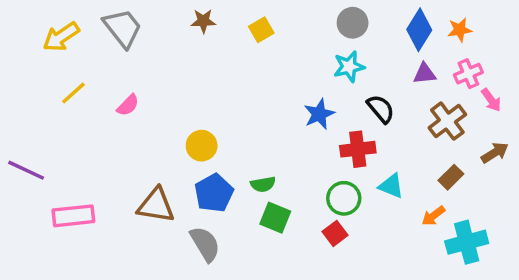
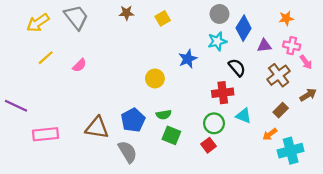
blue diamond: (419, 30) -> (244, 28), moved
pink cross: (468, 74) -> (292, 46), turned 35
blue star: (319, 114) -> (188, 59), moved
yellow circle: (202, 146) -> (155, 78), moved

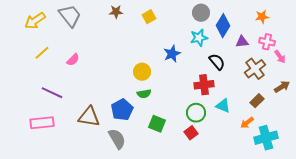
purple line: (16, 106) -> (52, 93), moved
green semicircle: (164, 115) -> (144, 94), moved

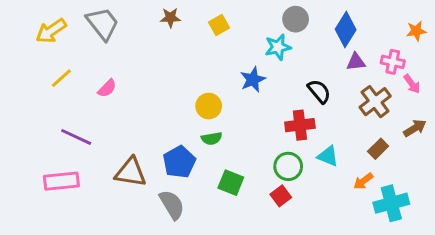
orange star: (262, 17) -> (416, 31), moved
blue diamond: (223, 26) -> (346, 29), moved
cyan star: (199, 38) -> (278, 47), moved

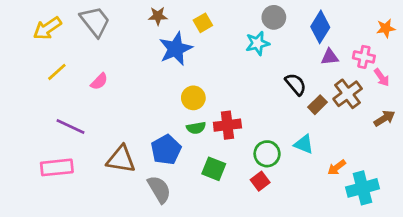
blue star: (253, 80) -> (176, 49), moved, size x1.4
red cross: (300, 125) -> (227, 125), moved
brown rectangle: (378, 149) -> (317, 105), moved

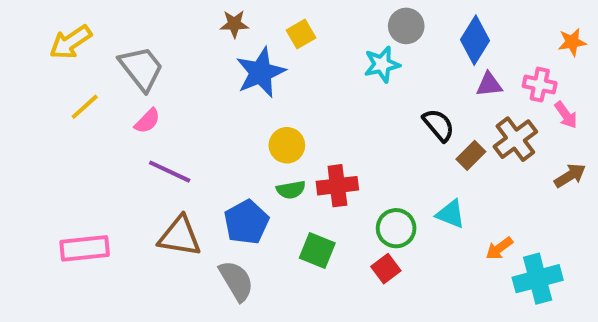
gray trapezoid: (95, 21) -> (141, 68), moved
purple line: (70, 127) -> (170, 172), moved

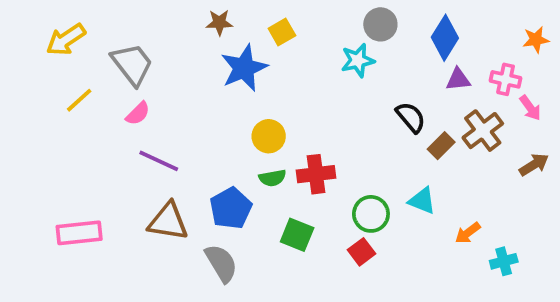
cyan cross: (538, 279) -> (504, 261), size x0.6

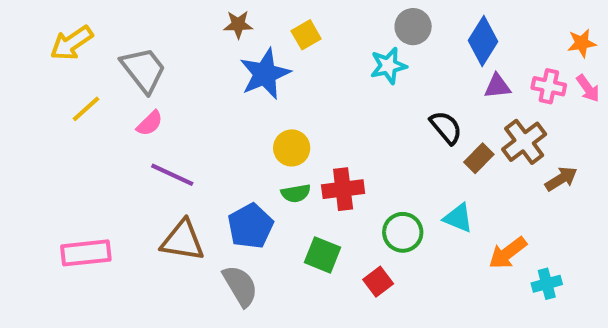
pink arrow: (530, 108) -> (588, 88), moved
brown arrow: (534, 165) -> (561, 179), moved
orange arrow: (468, 233) -> (508, 253), size x1.4
red square: (361, 252) -> (378, 282), moved

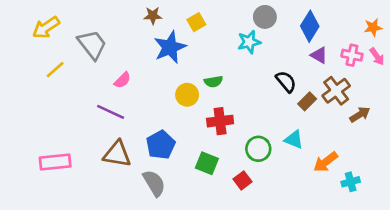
purple triangle: (497, 86) -> (319, 55), turned 36
pink semicircle: (150, 123) -> (122, 80), moved
green semicircle: (296, 193) -> (213, 82), moved

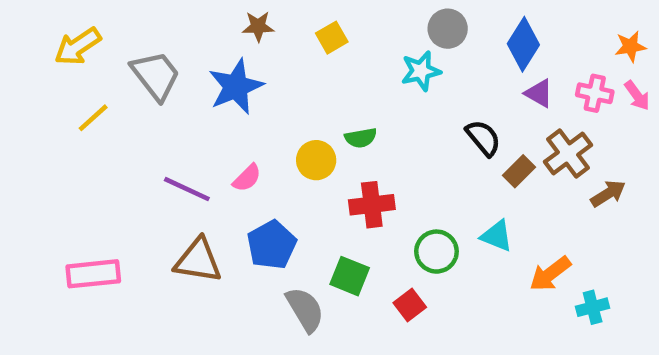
blue star: (170, 47) -> (236, 87), moved
pink semicircle: (122, 80) -> (247, 178), moved
gray semicircle: (154, 183) -> (305, 309), moved

